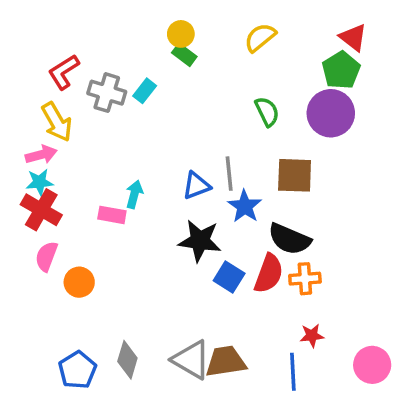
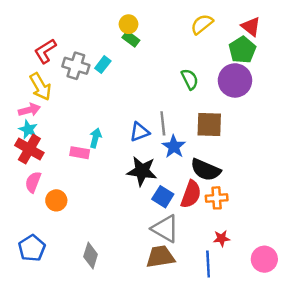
yellow semicircle: (260, 37) -> (202, 24), moved
cyan star: (40, 182) -> (28, 129), turned 30
gray triangle: (191, 360) -> (165, 229), moved
blue pentagon: (77, 370) -> (32, 248), moved

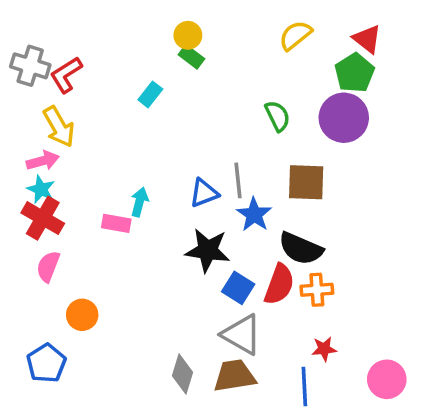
gray cross: (76, 66) -> (30, 66), moved
orange circle: (56, 200) -> (82, 315), moved
gray diamond: (91, 255) -> (183, 374), moved

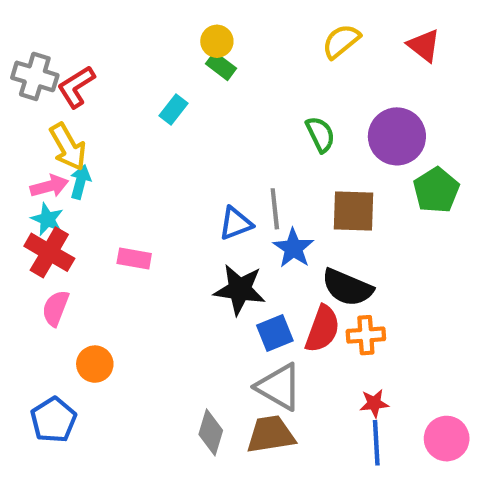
green pentagon: (355, 73) -> (436, 190), moved
cyan arrow: (140, 202) -> (80, 182), moved
blue square: (238, 288) -> (275, 333), turned 36
blue line: (304, 386) -> (376, 443), moved

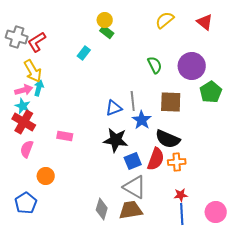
pink rectangle: (134, 259) -> (65, 136), moved

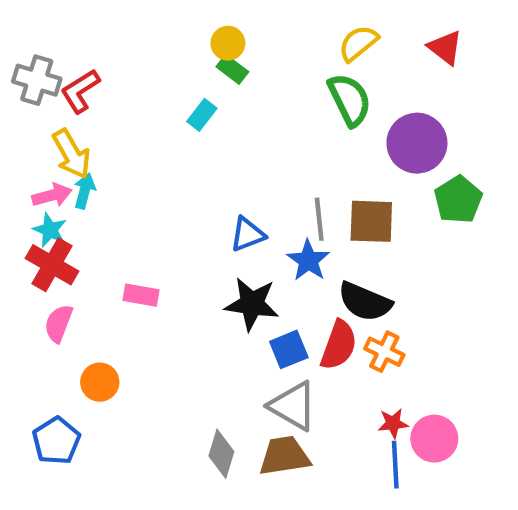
cyan rectangle: (84, 53) -> (202, 115), moved
green semicircle: (155, 65) -> (350, 100), moved, size x1.4
gray line: (133, 101) -> (319, 219), moved
orange cross: (177, 162) -> (384, 352), turned 30
pink circle: (216, 212) -> (434, 439), moved

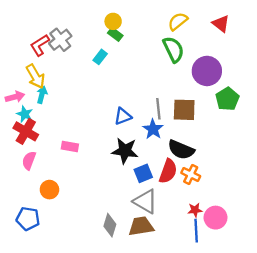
gray cross: (37, 80) -> (60, 40), moved, turned 35
pink arrow: (52, 195) -> (15, 97), moved
blue pentagon: (56, 441) -> (28, 219), turned -30

